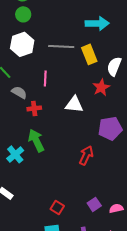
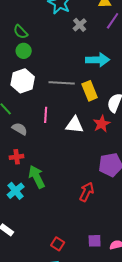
white triangle: (74, 104) -> (75, 125), moved
red cross: (34, 108) -> (17, 157), moved
purple square: (94, 204) -> (95, 241), turned 32

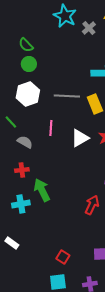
gray cross: (80, 25) -> (89, 28), moved
white triangle: (75, 125) -> (80, 138), turned -36
cyan cross: (16, 191) -> (21, 204), turned 30

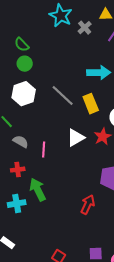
gray line: (67, 96) -> (63, 96), turned 40
pink line: (51, 128) -> (44, 150), moved

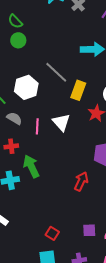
white hexagon: (24, 94) -> (26, 87), moved
yellow rectangle: (91, 104) -> (78, 90), moved, turned 42
white triangle: (76, 138) -> (61, 122), moved, turned -42

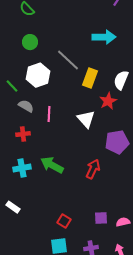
green circle: (18, 40) -> (30, 42), moved
white triangle: (61, 122) -> (86, 119), moved
green arrow: (31, 166) -> (52, 165), moved, turned -35

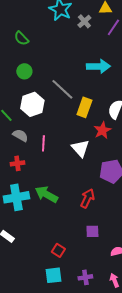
cyan cross: (22, 168) -> (16, 197), size x1.4
purple square: (101, 218) -> (92, 231), moved

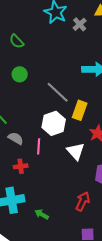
white hexagon: (32, 104) -> (54, 123), moved
red cross: (17, 163) -> (21, 166), moved
green arrow: (46, 194) -> (42, 214), moved, size x0.6

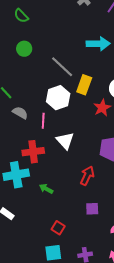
white triangle: (76, 151) -> (65, 141), moved
red cross: (21, 166) -> (33, 152), moved, size x1.5

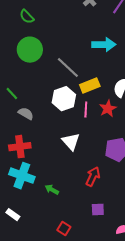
green circle: (24, 49) -> (30, 50), size x1.6
yellow rectangle: (84, 85) -> (90, 86), turned 48
pink line: (43, 121) -> (86, 110), moved
red cross: (33, 152) -> (20, 147), moved
cyan cross: (16, 175) -> (22, 176), turned 30

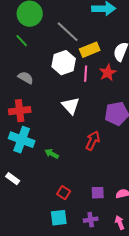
green line: (12, 94) -> (22, 41), moved
purple square: (98, 210) -> (98, 193), moved

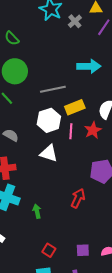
gray line: (68, 32) -> (53, 89), turned -55
white triangle: (71, 106) -> (49, 153), moved, turned -30
green arrow: (52, 154) -> (37, 211), turned 48

